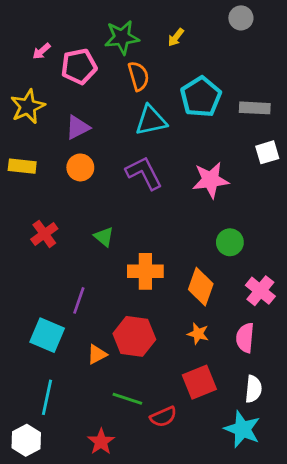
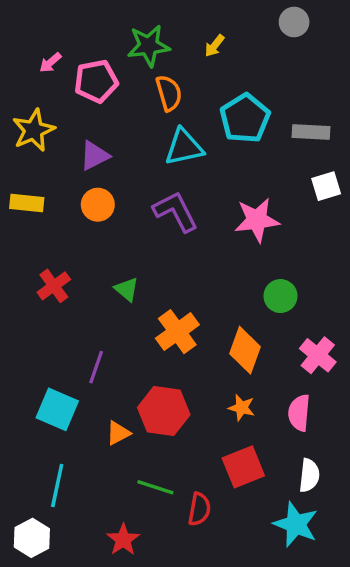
orange cross: (145, 271) -> (177, 332), turned -36
red semicircle: (163, 417) -> (199, 509), turned -56

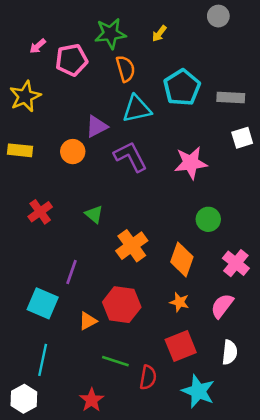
purple triangle: (94, 156) -> (97, 126), moved
pink semicircle: (299, 413) -> (222, 306), turned 32
cyan star: (296, 524) -> (198, 391), moved

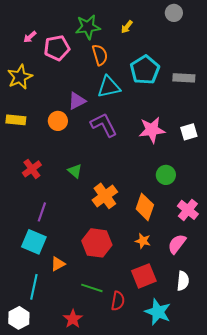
white square: (242, 138) -> (189, 132), moved
purple line: (71, 272) -> (42, 212), moved
orange triangle: (88, 321) -> (58, 264), moved

